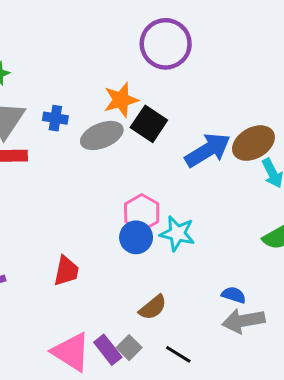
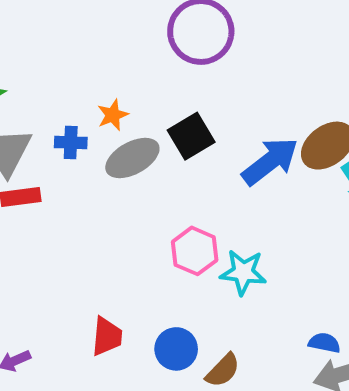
orange star: (121, 100) -> (113, 115), moved, size x0.7
black square: (149, 124) -> (191, 136), turned 32
blue circle: (136, 237) -> (176, 349), moved

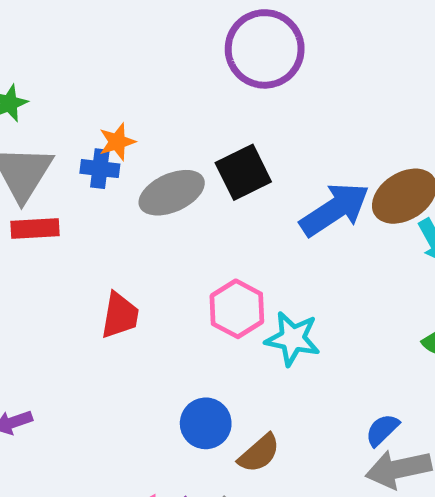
orange star: (113, 115) -> (117, 142), moved
red trapezoid: (107, 336) -> (120, 315), moved
blue semicircle: (324, 343) -> (382, 430), turned -60

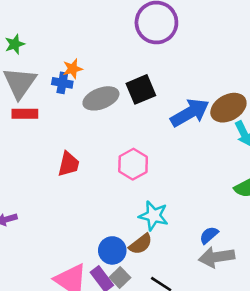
cyan star: (293, 339) -> (154, 216), moved
blue circle: (206, 423) -> (112, 250), moved

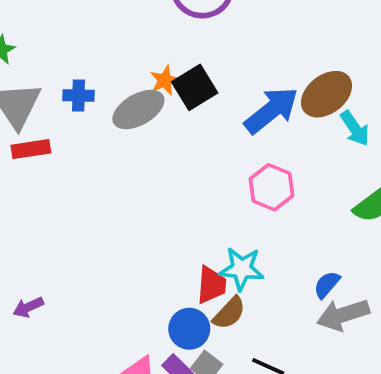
orange star: (73, 69) -> (165, 80), moved
red trapezoid: (69, 164) -> (211, 285), moved
pink hexagon: (133, 164) -> (272, 187), moved

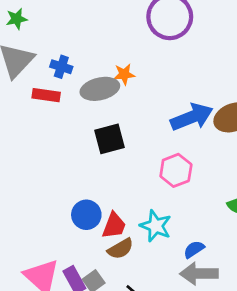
black square: (195, 87) -> (110, 139), moved
red rectangle: (31, 149) -> (46, 95), moved
cyan star: (242, 269) -> (156, 226), moved
blue circle: (189, 329) -> (86, 215), moved

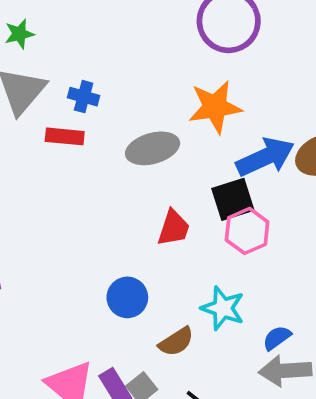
orange star: (124, 74) -> (215, 107), moved, size x1.8
gray ellipse: (100, 89) -> (153, 148), moved
black square: (110, 139) -> (233, 199), moved
red trapezoid: (114, 226) -> (174, 228), moved

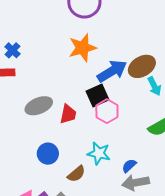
blue cross: (84, 97) -> (13, 50), turned 35
gray ellipse: (153, 148) -> (39, 106), moved

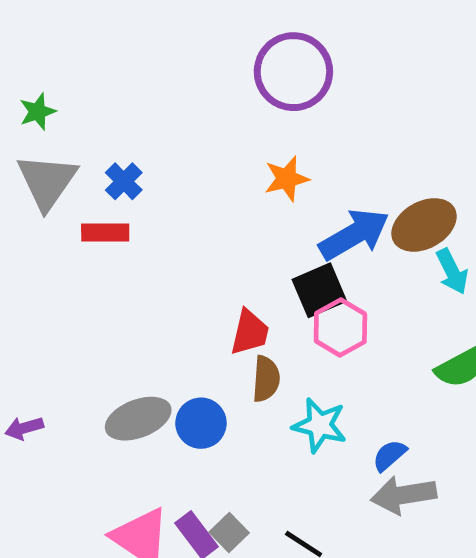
orange star: (82, 48) -> (287, 179), size x0.7
gray ellipse: (39, 106) -> (138, 419), moved
brown semicircle: (76, 174) -> (266, 379), moved, turned -48

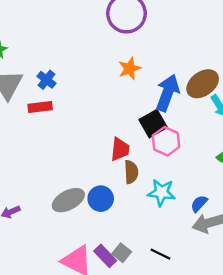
blue arrow: (354, 234) -> (167, 93), turned -33

